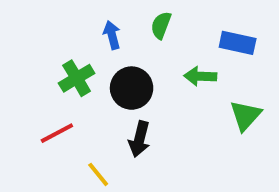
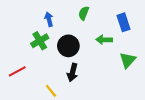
blue arrow: (112, 35) -> (49, 19), moved
blue rectangle: (238, 43) -> (124, 22), turned 60
red line: (57, 133) -> (17, 71), moved

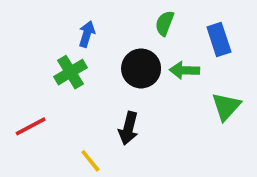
green semicircle: (84, 13) -> (165, 23), moved
blue arrow: (49, 19) -> (87, 34), turned 32
black circle: (68, 46) -> (141, 68), moved

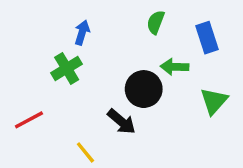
black circle: (141, 68) -> (144, 89), moved
black arrow: (128, 128) -> (121, 122), turned -64

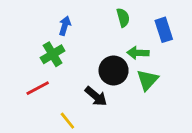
green semicircle: (156, 22) -> (123, 18), turned 144
green triangle: (214, 101) -> (147, 80), moved
red line: (29, 120) -> (38, 88), moved

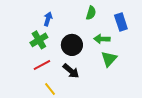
green semicircle: (123, 18) -> (91, 13), turned 32
black circle: (114, 70) -> (72, 45), moved
red line: (38, 88) -> (42, 65), moved

